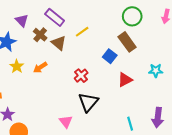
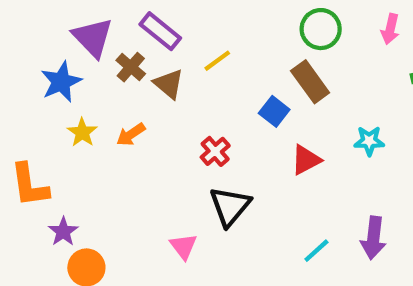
purple triangle: (22, 20) -> (93, 37), size x1.5
cyan line: (130, 124) -> (316, 251), turned 64

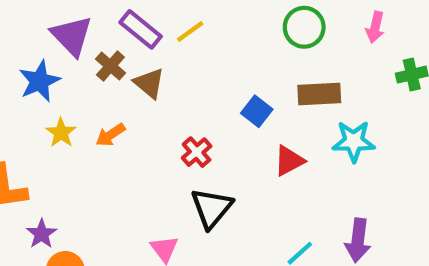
yellow line: (217, 61) -> (190, 32), moved
brown rectangle: (310, 82) -> (319, 94), moved, turned -57
cyan star: (369, 141) -> (354, 141), size x1.4

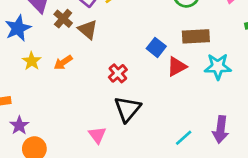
red triangle: (289, 161) -> (177, 67), moved

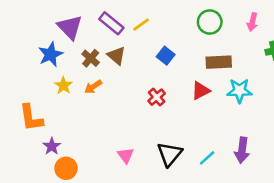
brown cross: (63, 19) -> (91, 58), moved
blue square: (156, 47) -> (166, 56), moved
red cross: (118, 73) -> (157, 97), moved
black triangle: (127, 109) -> (170, 154), moved

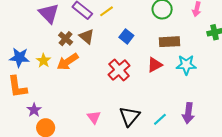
blue star: (50, 54) -> (19, 57), moved, turned 30
orange arrow: (93, 87) -> (68, 62), size x1.5
red cross: (157, 97) -> (119, 70), size x1.5

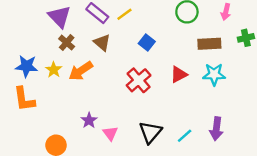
brown cross: (66, 39) -> (67, 43), moved
brown rectangle: (169, 42) -> (209, 44), moved
purple star: (34, 110) -> (89, 120), moved

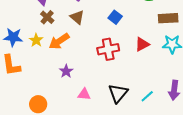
red cross: (139, 80) -> (108, 49), turned 30
purple star: (89, 120) -> (66, 71), moved
pink triangle: (110, 133) -> (84, 94), turned -48

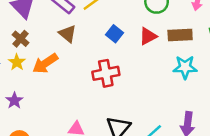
brown cross: (47, 17) -> (21, 39), moved
red triangle: (142, 44) -> (148, 36), moved
purple star: (66, 71) -> (14, 101), moved

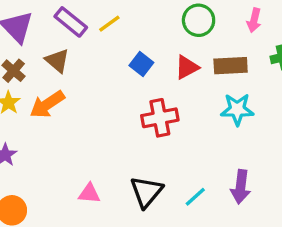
brown triangle: (68, 34) -> (57, 61), moved
red cross: (106, 73) -> (160, 118), moved

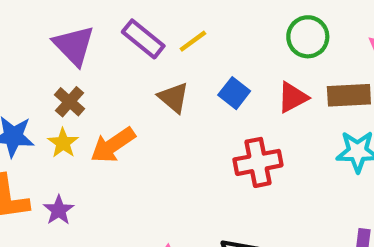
brown triangle: (57, 61) -> (173, 97), moved

